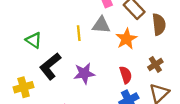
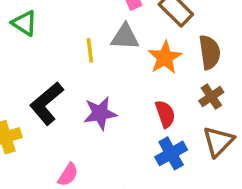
brown semicircle: (159, 24) -> (210, 52), moved
green triangle: (34, 40) -> (24, 23), moved

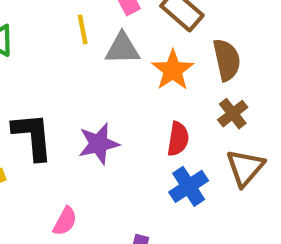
yellow line: (90, 50) -> (83, 29), moved
black L-shape: (47, 103) -> (33, 136), turned 129
red semicircle: (165, 114) -> (178, 139), turned 32

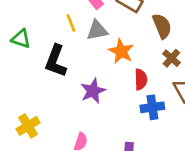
orange star: (173, 70) -> (121, 51), moved
black L-shape: (33, 136) -> (56, 61), moved, turned -144
blue cross: (189, 186) -> (152, 107), turned 35

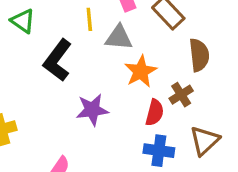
brown cross: (171, 58) -> (181, 95), moved

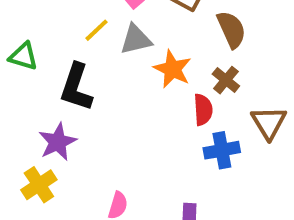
yellow line: (89, 19) -> (96, 30), turned 70
purple star: (92, 110) -> (58, 142), moved

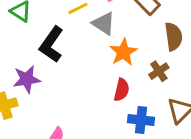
gray triangle: (136, 39) -> (104, 23), turned 30
red semicircle: (203, 110) -> (122, 90), moved

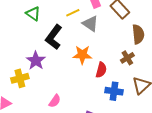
orange star: (123, 52) -> (82, 55), moved, turned 30
purple star: (27, 79) -> (36, 61), turned -30

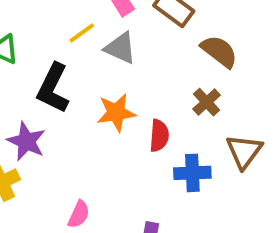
brown semicircle: (138, 34) -> (219, 51), turned -36

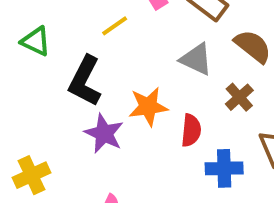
gray triangle: (120, 48) -> (196, 59), moved
purple star: (26, 141) -> (104, 134), moved

